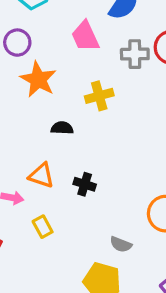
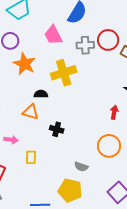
yellow cross: (99, 96) -> (64, 73), size x1.4
orange triangle: (41, 175) -> (31, 112), moved
yellow rectangle: (43, 227) -> (31, 157), turned 32

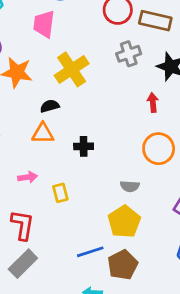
pink trapezoid: (53, 35) -> (44, 24), turned 50
gray cross: (85, 45) -> (129, 54), moved
yellow pentagon: (70, 190) -> (124, 222), turned -30

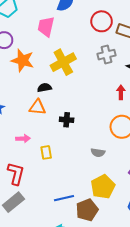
yellow pentagon: (124, 222) -> (103, 187), moved

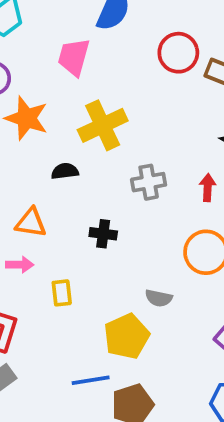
gray cross: (106, 55) -> (149, 182), moved
orange triangle: (37, 107) -> (31, 223), moved
yellow pentagon: (103, 187) -> (127, 336), moved

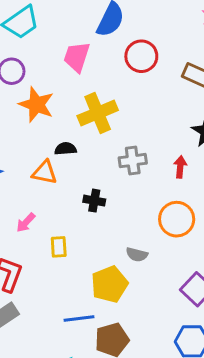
red circle: (178, 53) -> (141, 56), moved
orange triangle: (31, 223) -> (45, 173), moved
pink arrow: (20, 265) -> (26, 223), turned 130

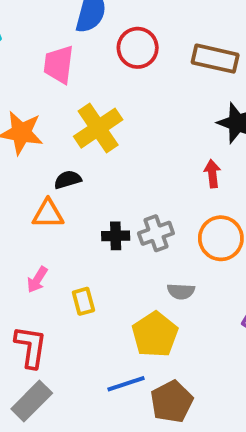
gray cross: (133, 161) -> (156, 233), moved

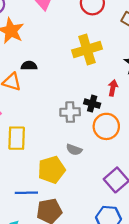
yellow cross: (98, 128) -> (87, 50), moved
black cross: (116, 236) -> (92, 104), moved
yellow rectangle: (83, 301) -> (17, 138), size x1.5

